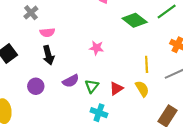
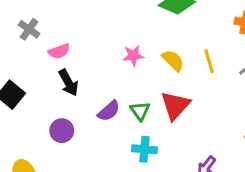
red triangle: (116, 88) -> (175, 105), size x1.5
yellow semicircle: (142, 89) -> (173, 60), moved
cyan cross: (99, 113) -> (144, 149), moved

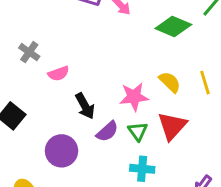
pink star: (133, 56) -> (134, 97), moved, size x1.4
black arrow: (69, 83) -> (85, 106), moved
purple circle: (62, 131) -> (62, 151), size x1.4

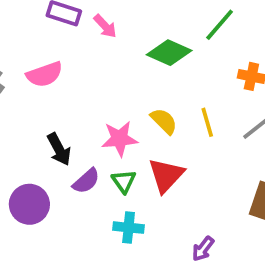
pink semicircle: (59, 73) -> (44, 74), moved, size x1.4

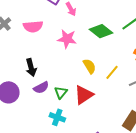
yellow line: (207, 122) -> (112, 72), turned 42
pink star: (119, 139) -> (67, 39), moved

